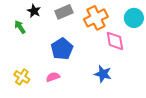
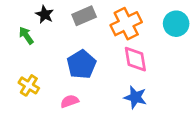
pink diamond: (115, 41) -> (135, 59), moved
yellow cross: (22, 77) -> (29, 85), moved

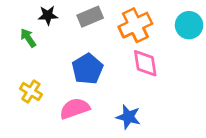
black star: (45, 14) -> (48, 15), turned -30
blue star: (135, 97) -> (128, 117), moved
pink semicircle: (70, 101) -> (75, 108), size x1.5

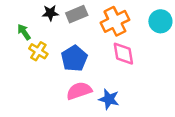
black star: (48, 15) -> (50, 13), moved
yellow cross: (31, 92) -> (38, 51), moved
pink semicircle: (75, 108) -> (79, 91), moved

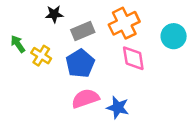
gray rectangle: (77, 14) -> (83, 31), moved
cyan circle: (160, 21) -> (174, 36), moved
green arrow: (24, 32) -> (18, 44), moved

